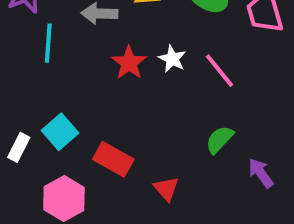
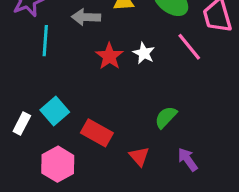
pink line: (220, 71) -> (189, 47), moved
green semicircle: (220, 140) -> (166, 117), moved
purple arrow: (261, 173) -> (188, 159), moved

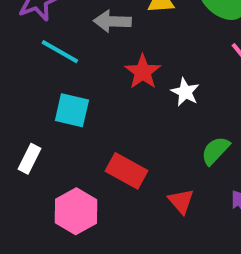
cyan line: (45, 41) -> (60, 52), turned -64
white star: (144, 53) -> (185, 92), moved
cyan square: (55, 111) -> (72, 110), moved, turned -36

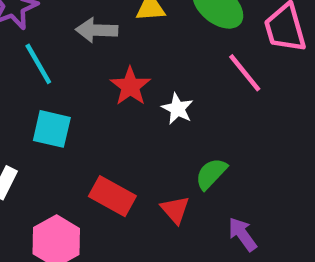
cyan line: (60, 52) -> (38, 64), turned 30
red triangle: (181, 201) -> (175, 210), moved

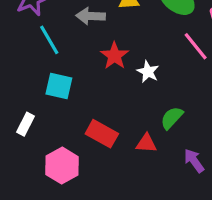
red triangle: (175, 210) -> (146, 143), turned -45

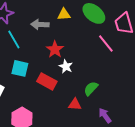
white star: (148, 72) -> (66, 66), moved
red rectangle: (102, 134) -> (47, 81), moved

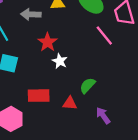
red rectangle: (47, 81) -> (39, 96), moved, turned -30

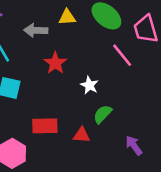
white star: (60, 61) -> (89, 85), moved
purple arrow: (103, 116) -> (134, 146), moved

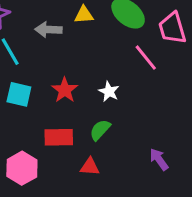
red star: (55, 63) -> (65, 90), moved
green semicircle: (102, 114) -> (100, 130), moved
red triangle: (82, 135) -> (90, 167), moved

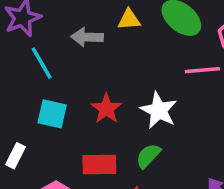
pink line: (146, 58) -> (202, 70), turned -56
white star: (109, 91) -> (159, 110), size x1.5

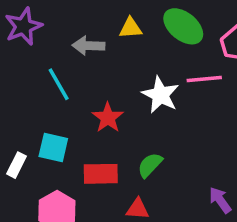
cyan line: (42, 63) -> (59, 84), moved
white star: (159, 110) -> (160, 95), moved
cyan square: (52, 114) -> (53, 147), moved

